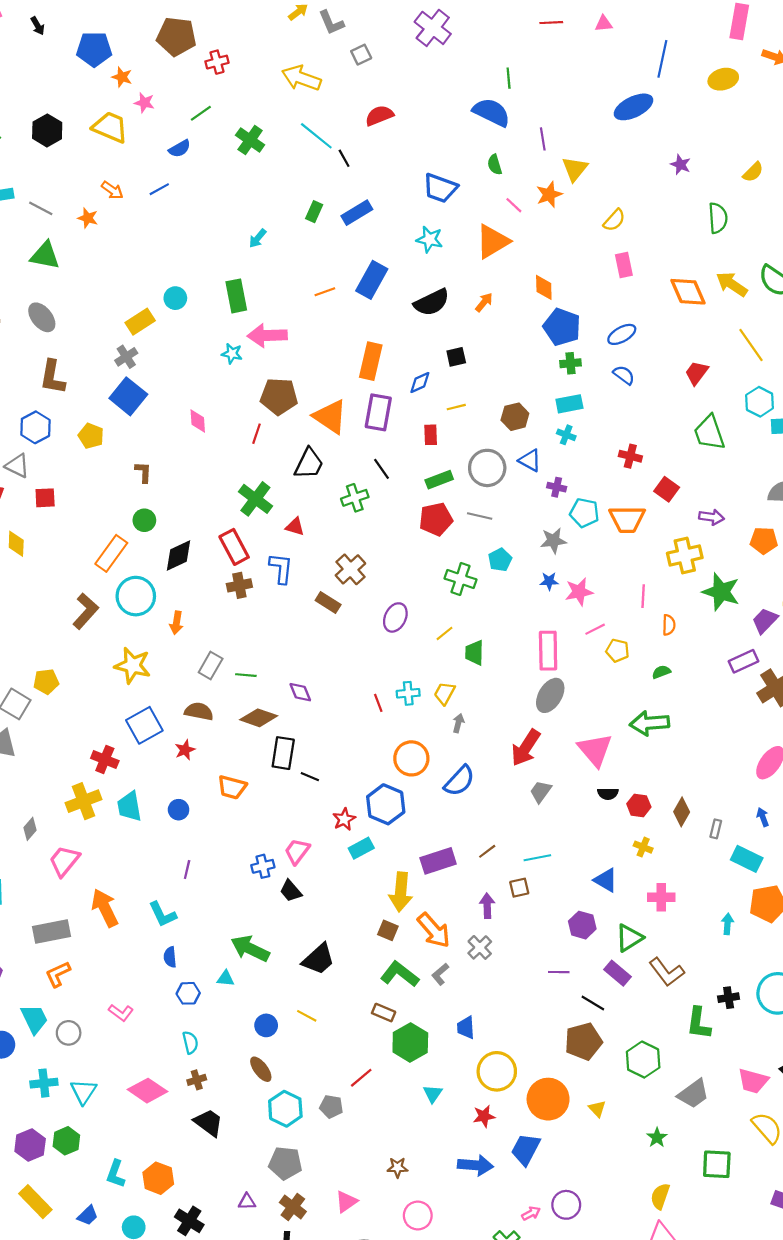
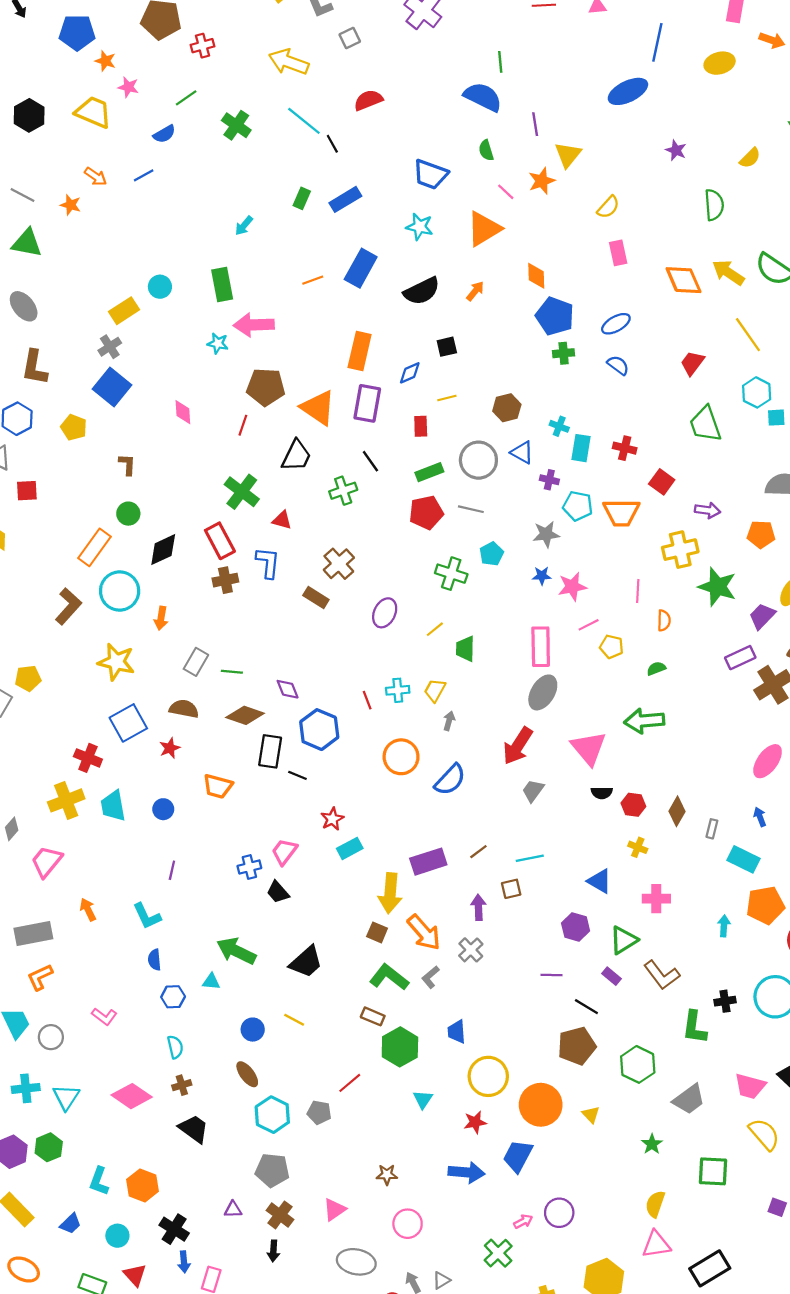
cyan rectangle: (569, 404) -> (581, 448), moved, turned -70
blue hexagon: (386, 804) -> (319, 730), moved
orange arrow: (105, 908) -> (88, 910), size x0.6
purple rectangle: (617, 973) -> (612, 976), size x0.7

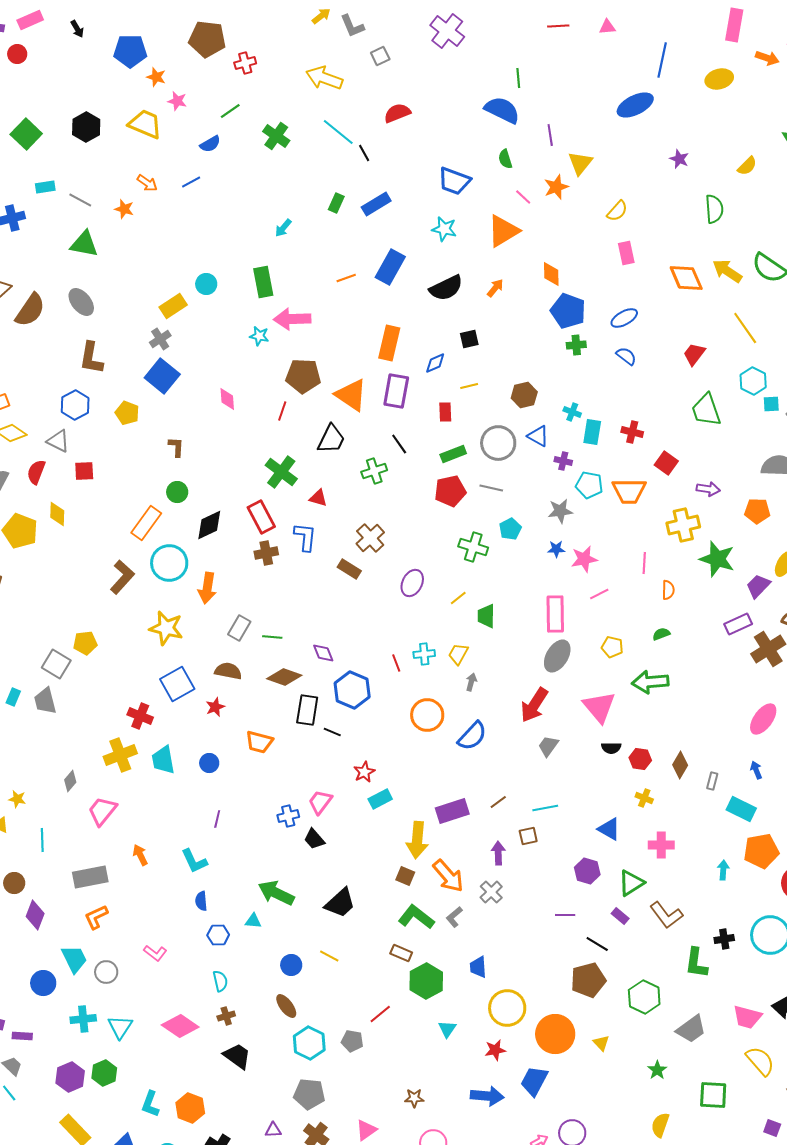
orange arrow: (161, 618) -> (207, 588), size x1.4
yellow pentagon: (612, 647) -> (612, 647), moved

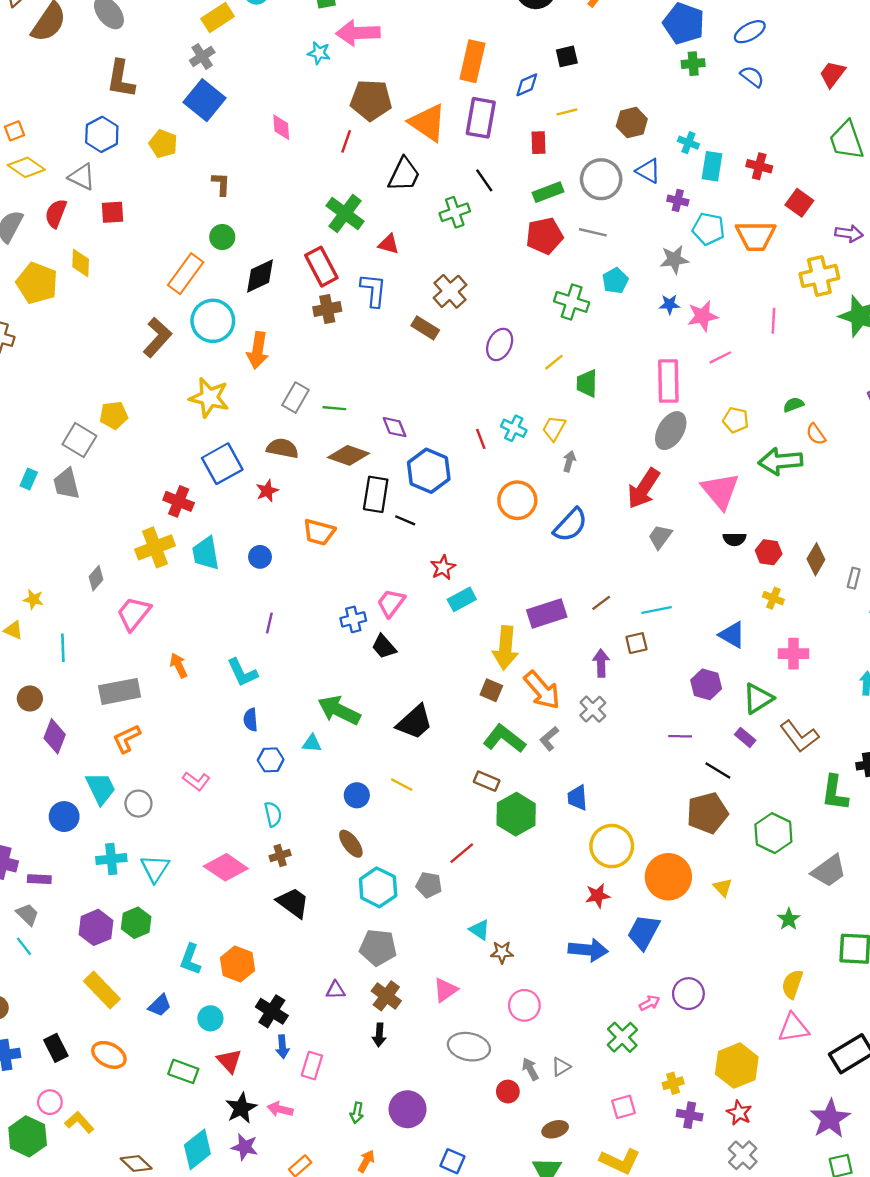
orange semicircle: (668, 590) -> (816, 434), moved, turned 144
cyan cross: (424, 654) -> (514, 428), turned 30
cyan triangle: (447, 1029) -> (480, 930), moved, turned -30

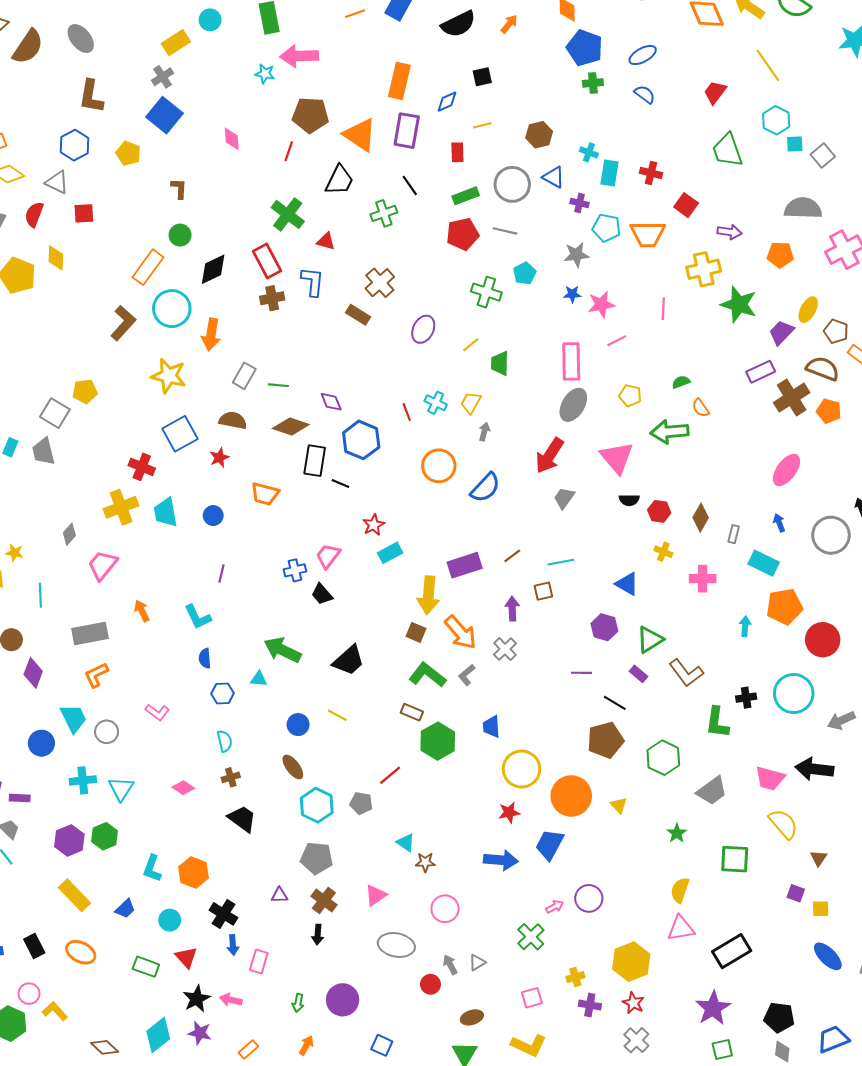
pink cross: (793, 654) -> (703, 579), moved
pink diamond: (226, 867) -> (183, 788), size x0.6

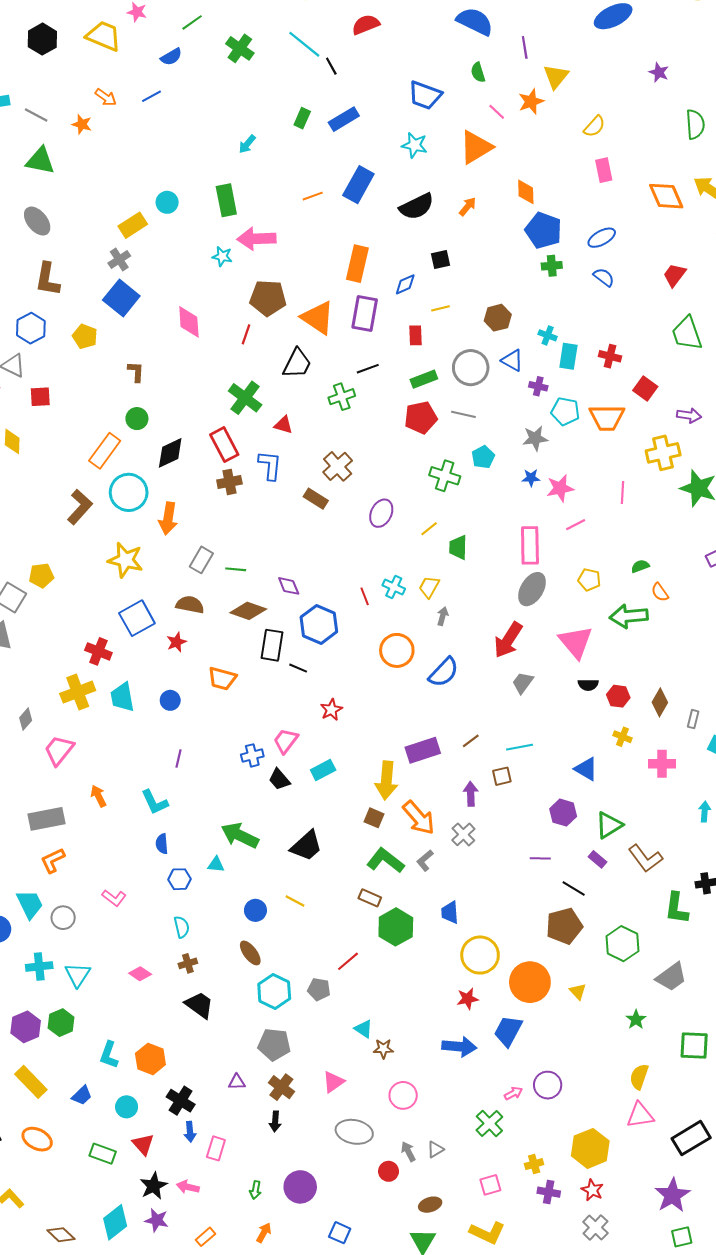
pink diamond: (232, 139) -> (189, 322), size x1.4
black line: (410, 185) -> (368, 369), turned -75
cyan rectangle: (390, 553) -> (323, 770), moved

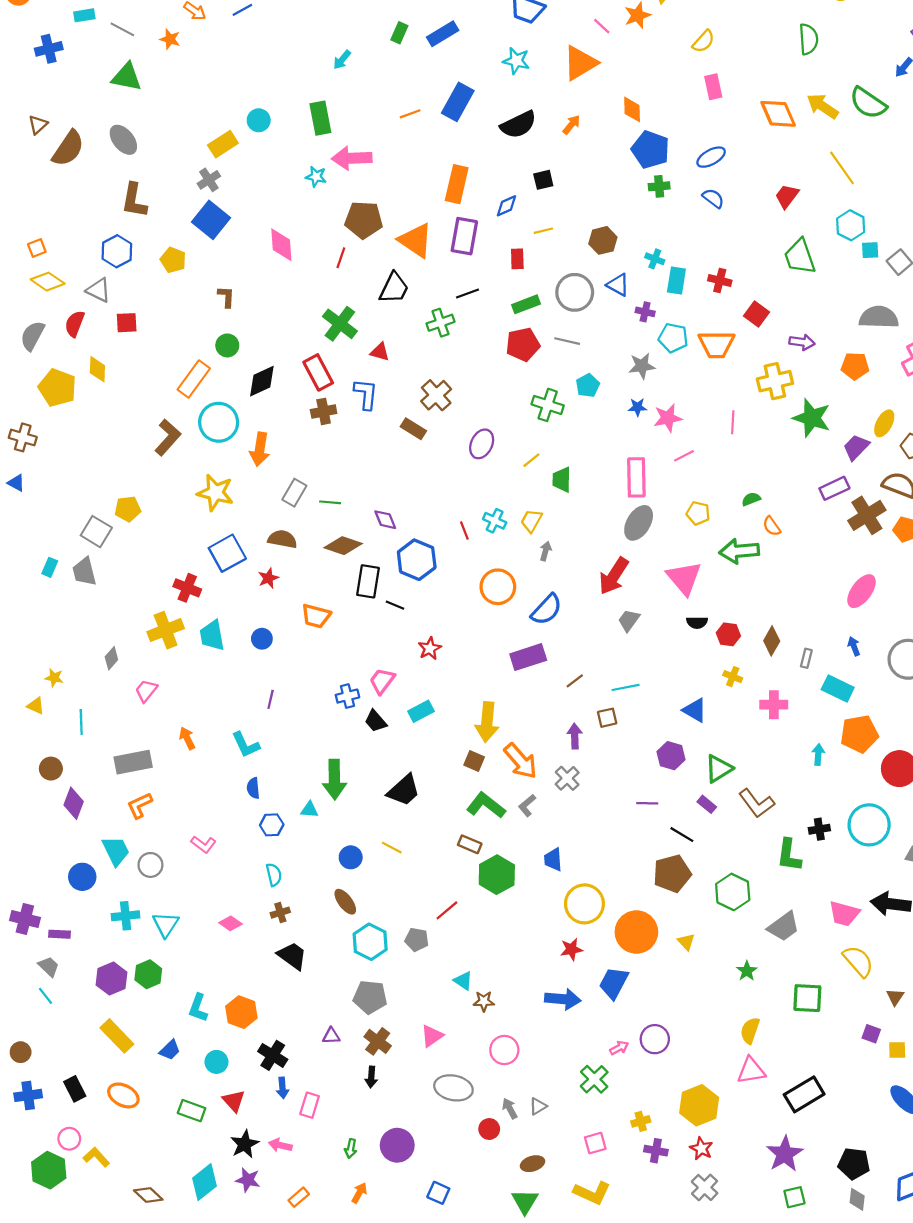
pink trapezoid: (59, 750) -> (146, 691), size x0.7
purple rectangle: (423, 750) -> (528, 657), moved
green arrow: (240, 835) -> (334, 779), turned -117

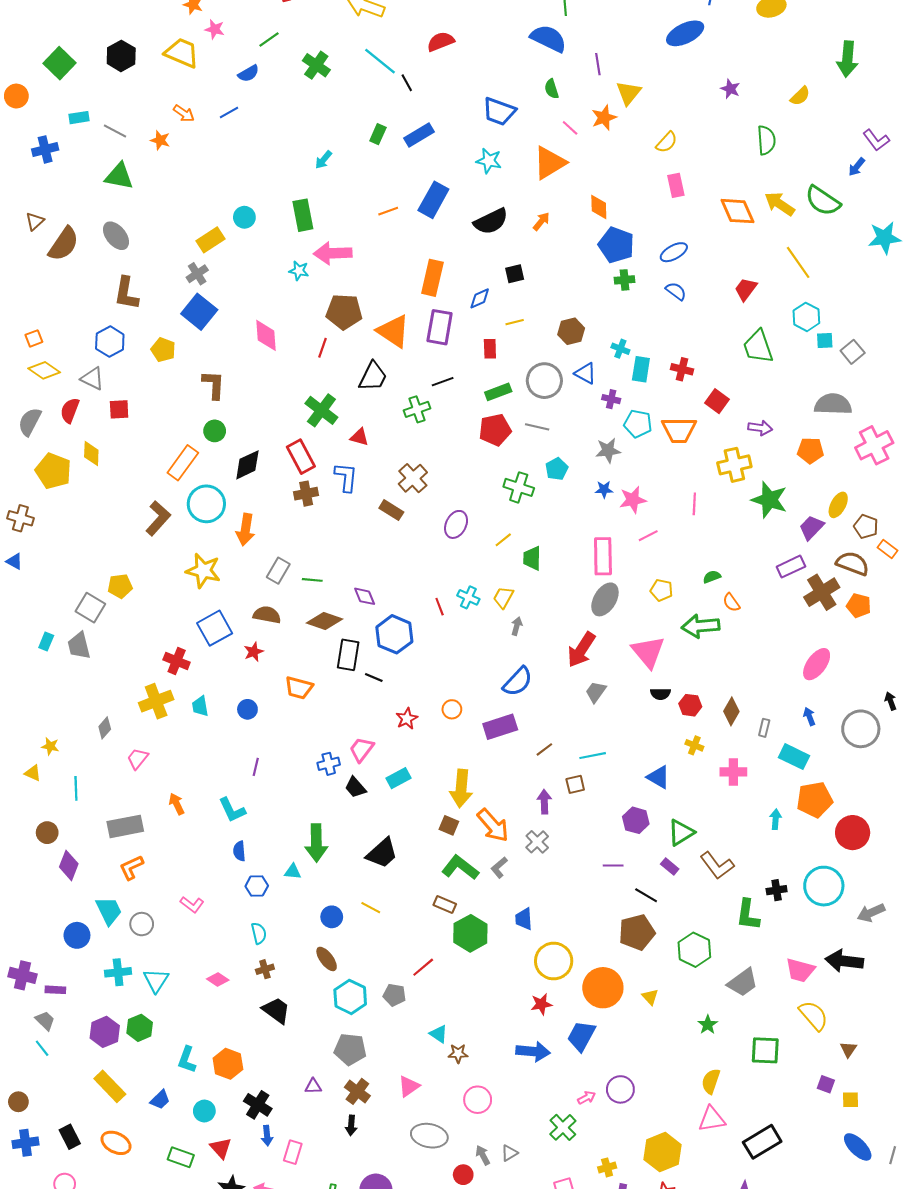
brown L-shape: (226, 297) -> (214, 385), size x1.4
orange circle: (498, 587) -> (452, 709), moved, size x0.6
cyan trapezoid: (212, 635) -> (200, 706), size x0.7

